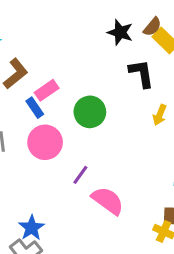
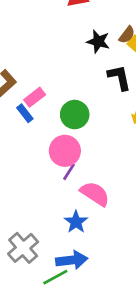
pink circle: (45, 142) -> (65, 151), moved
blue star: (32, 228) -> (76, 222), moved

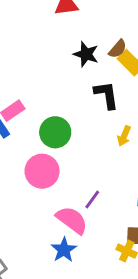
purple line: (69, 172) -> (92, 200), moved
blue star: (76, 222) -> (64, 250), moved

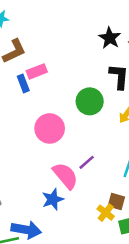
green circle: (55, 132) -> (90, 101), moved

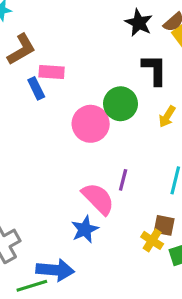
pink rectangle: (37, 71) -> (52, 72), turned 30
pink circle: (50, 128) -> (91, 124), moved
purple line: (87, 162) -> (123, 180), turned -30

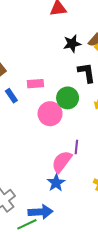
black star: (139, 23) -> (72, 44), turned -30
pink rectangle: (52, 72) -> (35, 84), moved
pink semicircle: (98, 199) -> (62, 162), turned -90

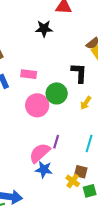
black star: (72, 44) -> (44, 29), moved
blue star: (56, 183) -> (44, 170), moved, turned 30

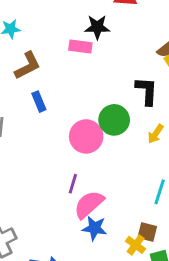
pink rectangle: (29, 74) -> (80, 47), moved
purple line: (56, 142) -> (73, 184), moved

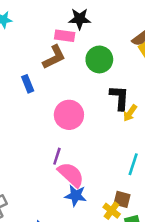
brown L-shape: (28, 66) -> (54, 57), moved
black L-shape: (147, 91) -> (119, 98), moved
green circle: (114, 120) -> (99, 59), moved
pink semicircle: (89, 204) -> (71, 175), turned 84

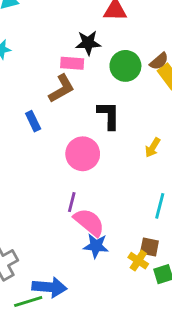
green circle: (99, 59) -> (125, 66), moved
black L-shape: (119, 98) -> (109, 115), moved

